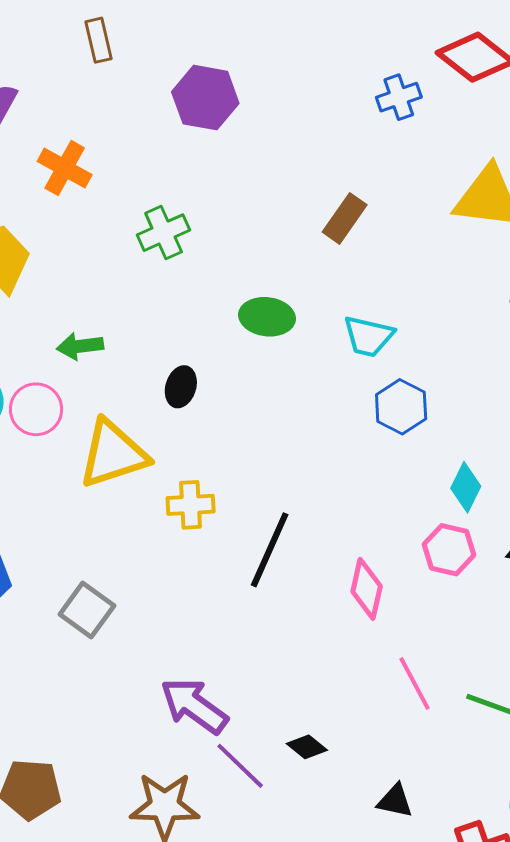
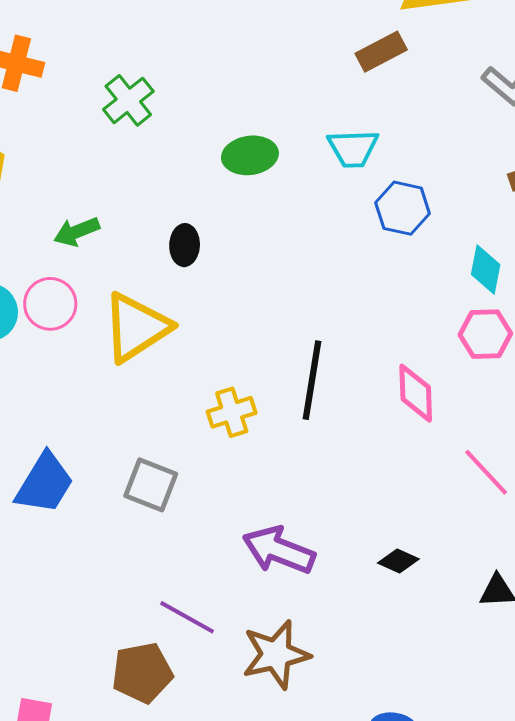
brown rectangle: (345, 218) -> (381, 52), moved, turned 42
yellow cross: (191, 505) -> (232, 412), moved
purple line: (240, 766) -> (187, 617), moved

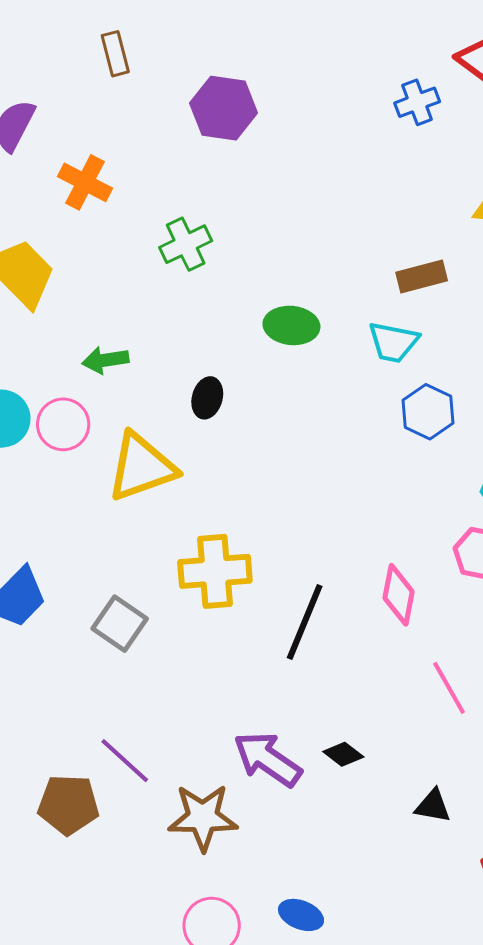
brown rectangle: (381, 52) -> (422, 276), moved
black line: (312, 380) -> (305, 622), moved
yellow cross: (232, 412) -> (215, 571), size x1.5
purple arrow: (279, 550) -> (268, 759), moved

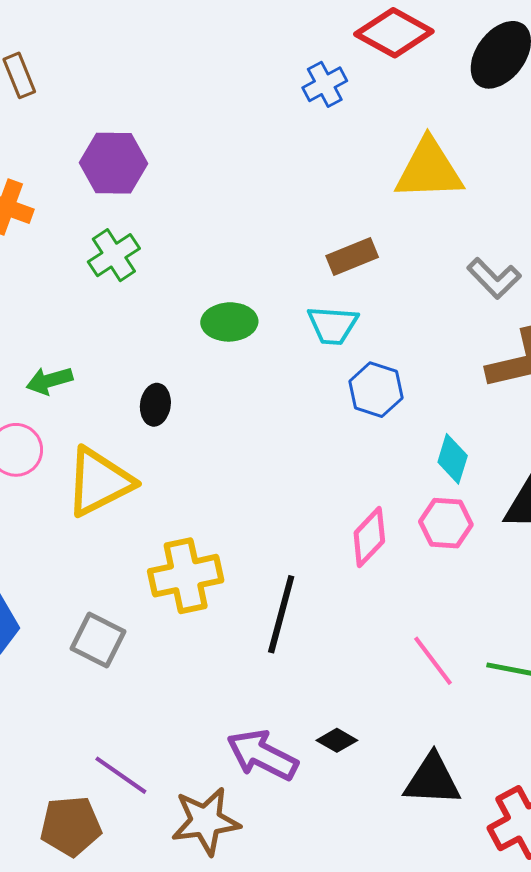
purple hexagon: (224, 108) -> (113, 163), moved
pink diamond: (399, 595) -> (369, 537), moved, turned 40
black triangle: (433, 806) -> (432, 780), size x1.6

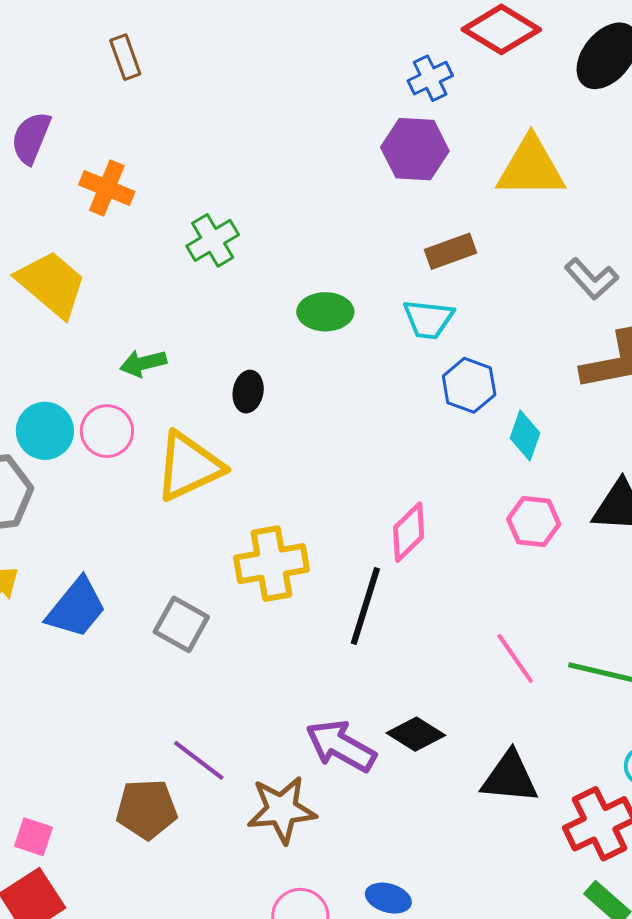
purple hexagon: (113, 163) -> (415, 149), moved
cyan diamond: (453, 459) -> (525, 436), moved
pink diamond: (369, 537) -> (409, 532), moved
black diamond: (337, 740) -> (416, 734), size x1.4

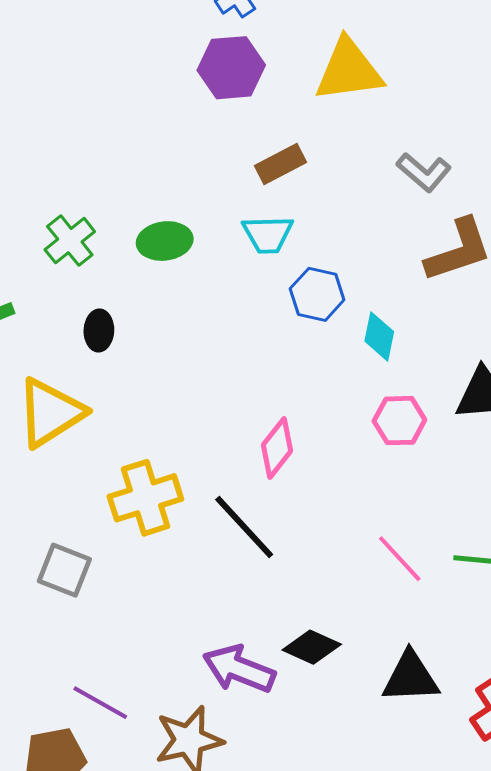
green cross: (213, 240) -> (70, 241), moved
black line: (365, 606) -> (244, 527), turned -52

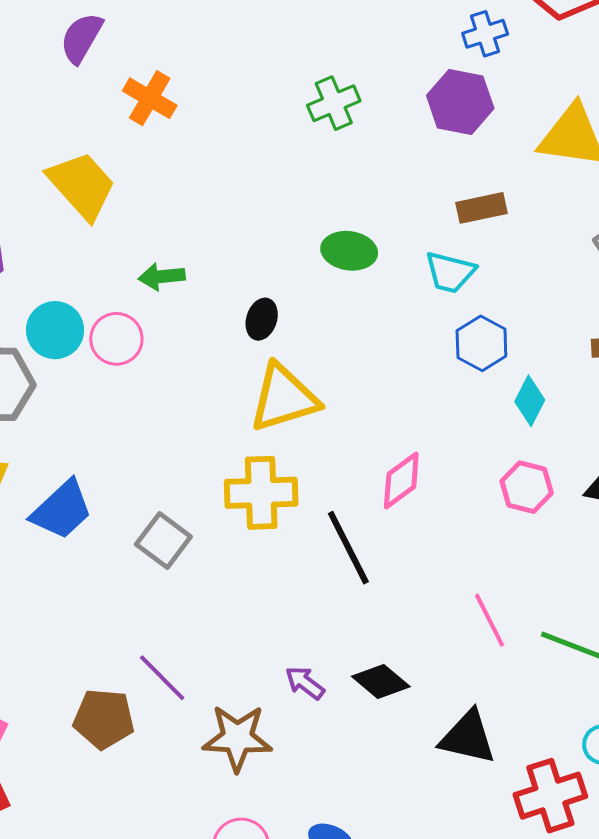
green cross: (70, 241) -> (334, 103), moved
yellow triangle: (50, 413) -> (284, 398), moved
purple arrow: (239, 669) -> (305, 683), size x0.6

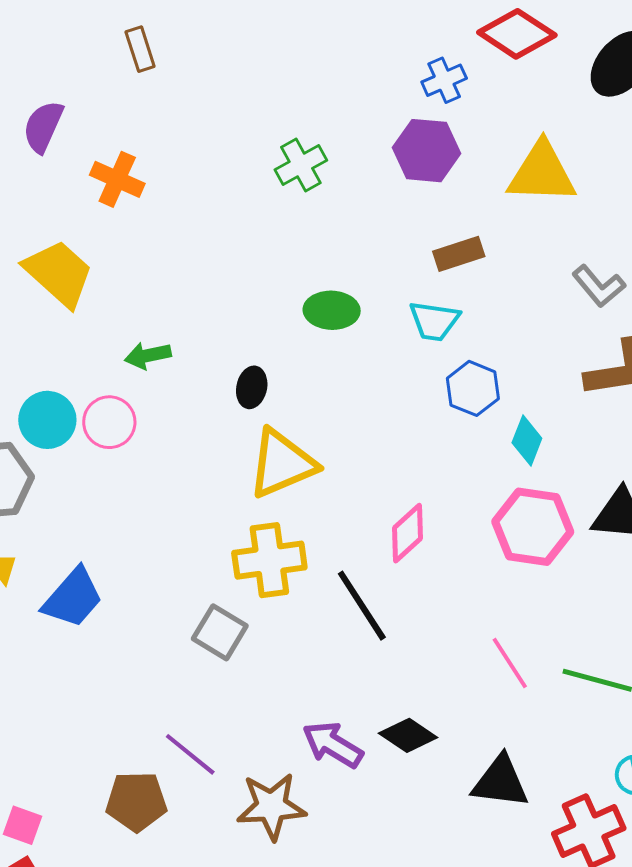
pink hexagon: (527, 487) -> (533, 527), size x1.5
gray square: (163, 540) -> (220, 632), moved
purple arrow: (305, 683) -> (333, 745), size x1.5

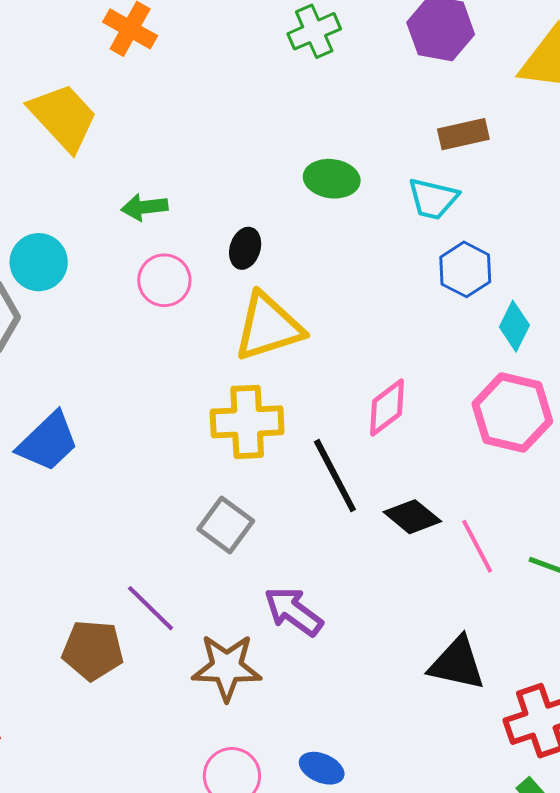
pink circle: (109, 422) -> (164, 280), moved
gray square: (220, 632) -> (226, 525), moved
black diamond: (408, 735) -> (412, 517), moved

